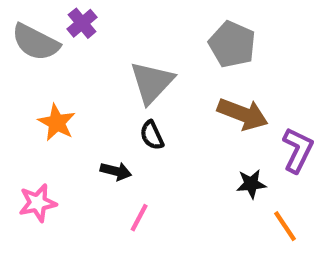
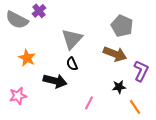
gray pentagon: (232, 44) -> (122, 26), moved
black arrow: (116, 171) -> (55, 81), size x1.6
pink line: (139, 218) -> (89, 103), moved

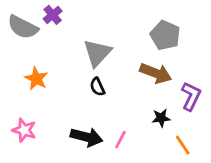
black arrow: (55, 81) -> (87, 137), moved
pink star: (18, 96) -> (24, 130), turned 30

